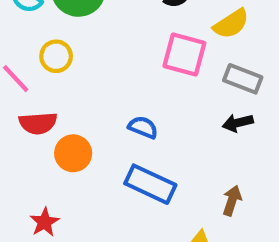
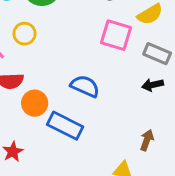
blue semicircle: (143, 127) -> (85, 86), size x1.4
blue rectangle: (150, 184) -> (65, 126), moved

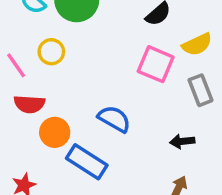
gray rectangle: (157, 54) -> (200, 90), turned 40
black arrow: (153, 85) -> (182, 141), moved

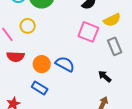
orange circle: (55, 132) -> (42, 64), moved
black arrow: (182, 141) -> (105, 76), turned 48
blue rectangle: (87, 162) -> (40, 88), moved, size x0.7

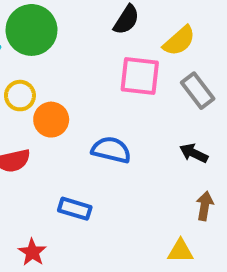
orange circle: (42, 64) -> (51, 120), moved

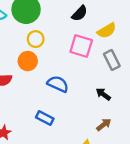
yellow circle: (20, 96) -> (36, 39), moved
brown arrow: (205, 206) -> (104, 125), turned 32
blue rectangle: (75, 209) -> (45, 118), moved

